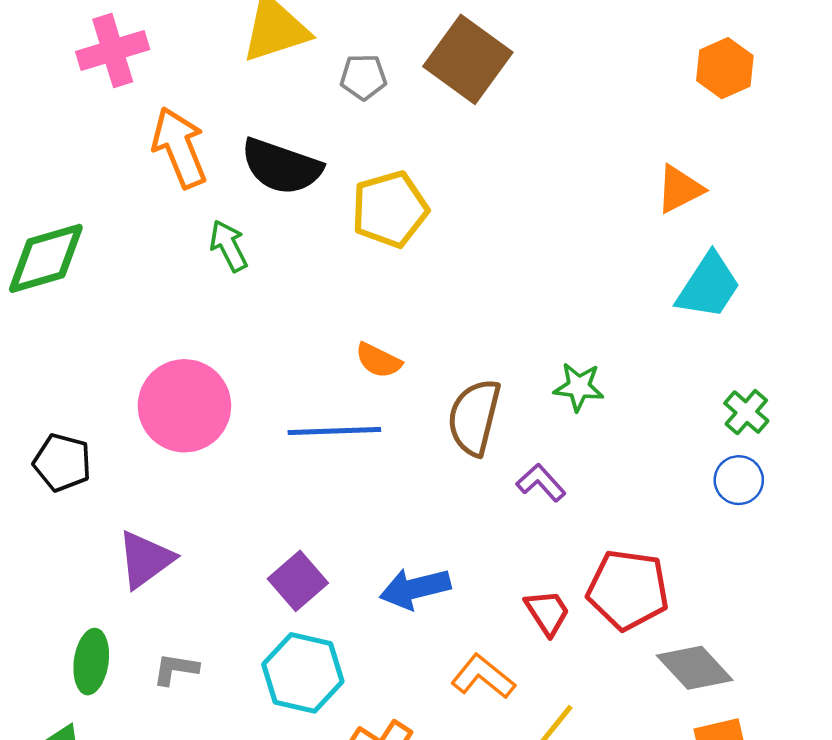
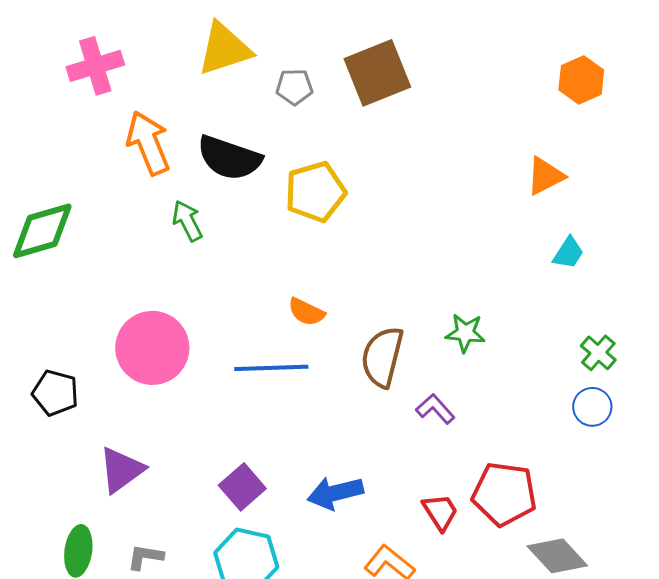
brown square: (468, 59) -> (377, 73), turned 32
cyan trapezoid: (709, 286) -> (568, 253), size x0.6

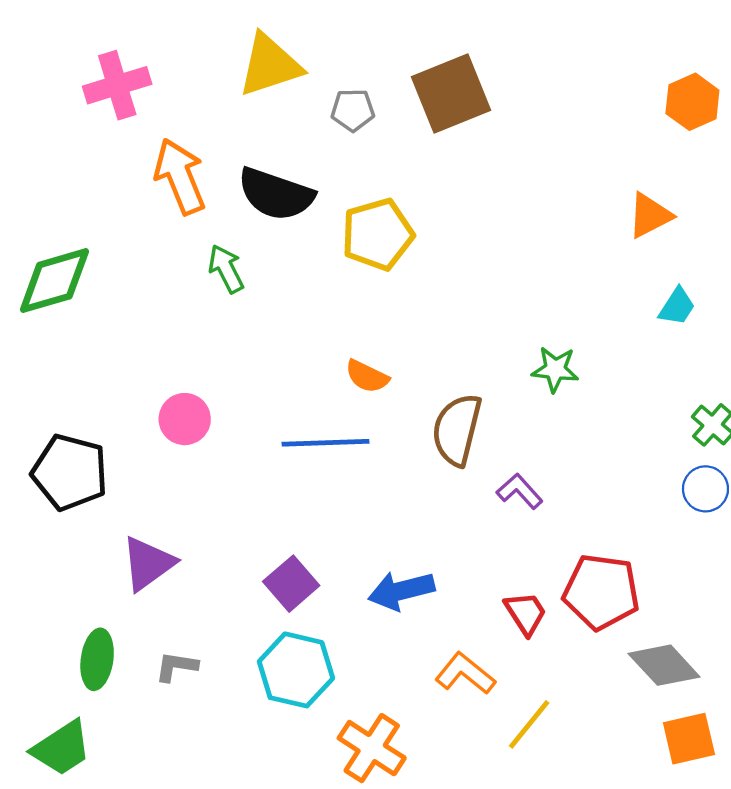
green star: (465, 333) -> (555, 369), moved
pink circle: (152, 348) -> (185, 419), size x0.6
black pentagon: (55, 393) -> (70, 472), size x1.4

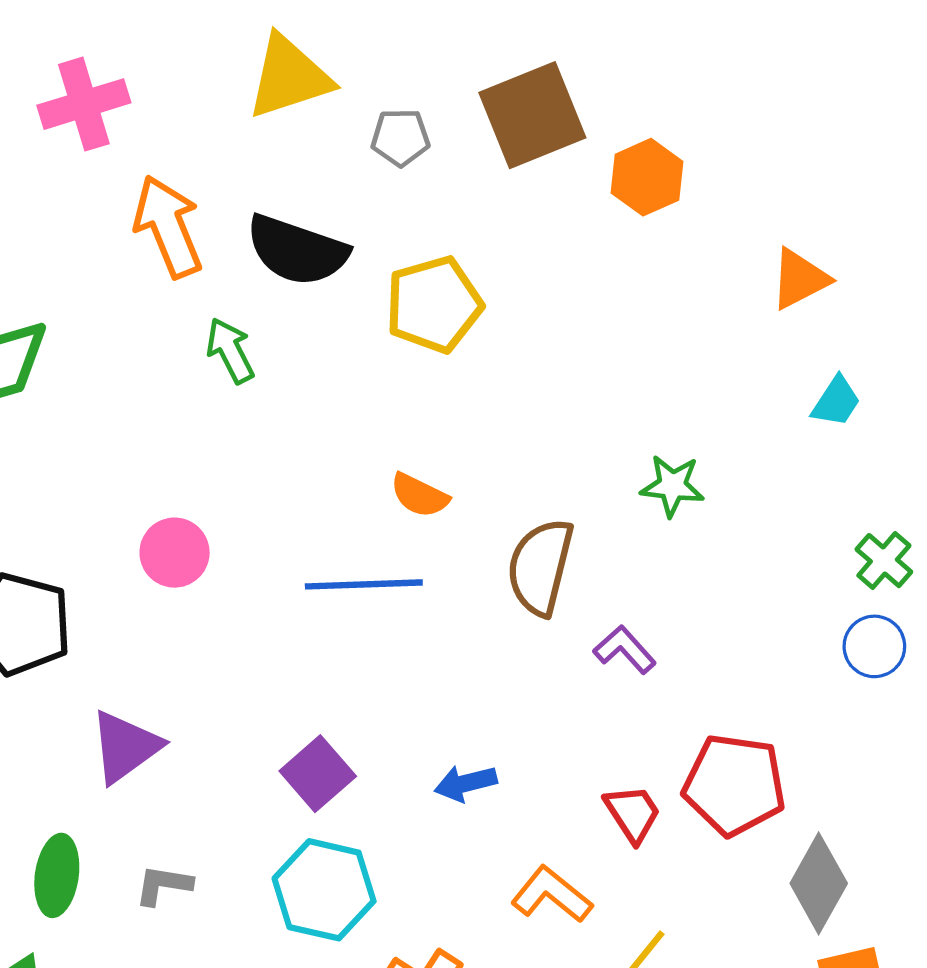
orange hexagon: (692, 102) -> (647, 177), moved
blue arrow: (401, 591) -> (466, 783), size x0.7
gray diamond: (664, 665) -> (819, 883), turned 72

